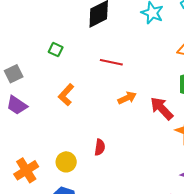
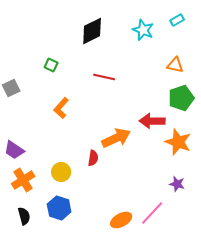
orange arrow: (127, 98) -> (116, 138), moved, size x1.6
purple trapezoid: (17, 105) -> (14, 150), moved
red arrow: (162, 108) -> (152, 121), turned -45

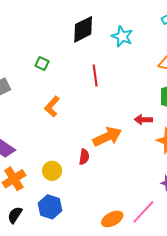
cyan star: (143, 30) -> (122, 36), moved
red line: (104, 77) -> (95, 76), turned 70
red arrow: (152, 121) -> (143, 120), size x0.7
black semicircle: (24, 216) -> (15, 215), turned -132

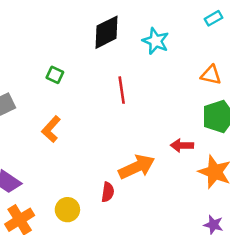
orange L-shape: (52, 107) -> (51, 129), moved

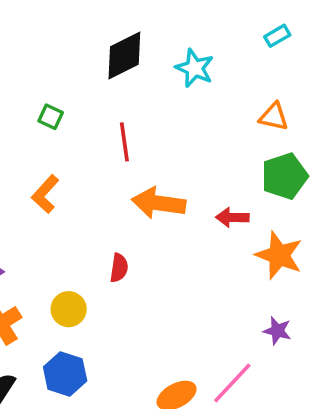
red line: (122, 90) -> (124, 142), moved
orange arrow: (137, 167) -> (159, 203), moved, turned -147
red semicircle: (108, 192) -> (119, 268), moved

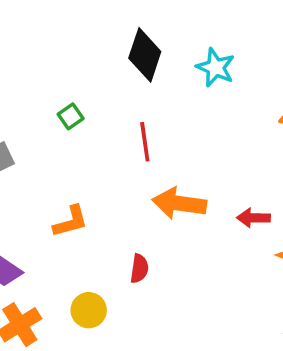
black diamond: (124, 56) -> (145, 55), turned -45
green square: (51, 117) -> (71, 116), turned 30
orange L-shape: (45, 194) -> (71, 221), moved, turned -147

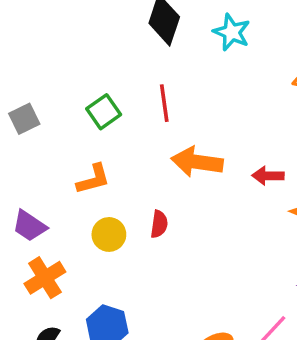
green square: (71, 116) -> (104, 112), moved, size x1.4
yellow circle: (89, 310) -> (109, 234), moved

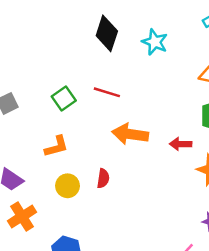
red line: (164, 103) -> (107, 92), turned -65

